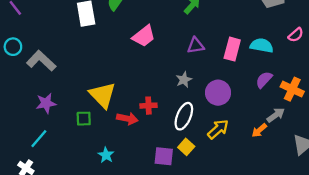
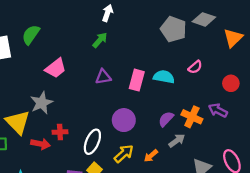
gray star: (184, 80) -> (42, 103), moved, size x1.5
purple semicircle: (264, 80) -> (166, 119), moved
orange arrow: (259, 130) -> (151, 156), moved

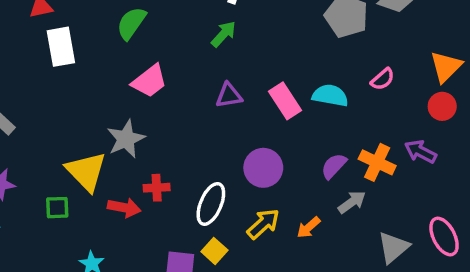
green semicircle: (31, 35) -> (131, 23), moved
orange triangle: (233, 38) -> (446, 67), moved
pink rectangle: (137, 80) -> (285, 101), turned -48

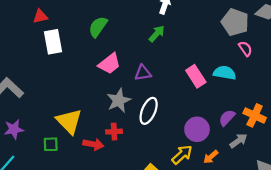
pink semicircle: (383, 79) -> (245, 49), moved, turned -84
purple triangle: (229, 96) -> (143, 73), moved
gray star: (126, 139) -> (119, 100), moved
purple circle: (263, 168) -> (197, 129), moved
white ellipse: (211, 204) -> (149, 111), moved

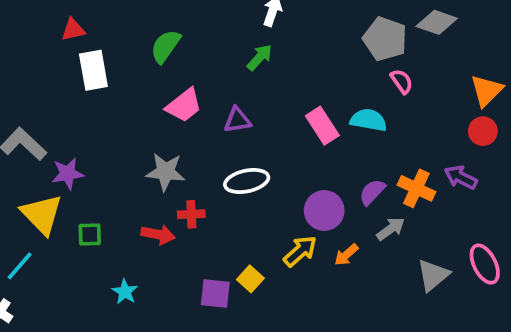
gray star: (119, 100) -> (165, 172), moved, turned 30
white ellipse: (149, 111) -> (247, 181), turned 55
yellow triangle: (69, 121) -> (42, 214), moved
purple star: (14, 129) -> (68, 174), moved

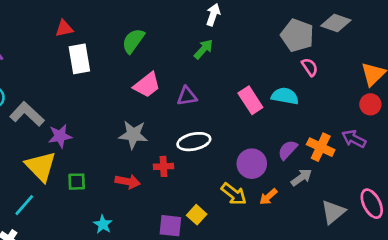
red cross: (191, 214) -> (163, 166), moved
yellow arrow: (300, 251) -> (234, 194), turned 80

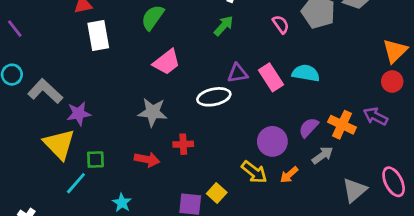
pink semicircle: (310, 67) -> (281, 24), moved
purple triangle: (187, 96) -> (238, 73), moved
white ellipse: (194, 142) -> (214, 97), moved
cyan line: (24, 205) -> (76, 183), moved

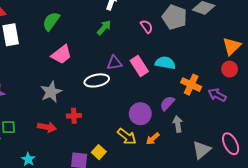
gray star: (153, 112) -> (51, 92), turned -30
orange cross: (342, 125) -> (191, 85), moved
gray arrow: (323, 155) -> (178, 124), turned -63

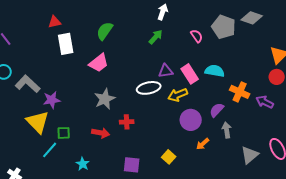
pink trapezoid: (61, 55) -> (99, 63), moved
yellow arrow: (127, 136) -> (178, 95), moved, turned 120
yellow square: (99, 152) -> (169, 157), moved

